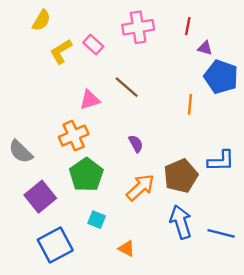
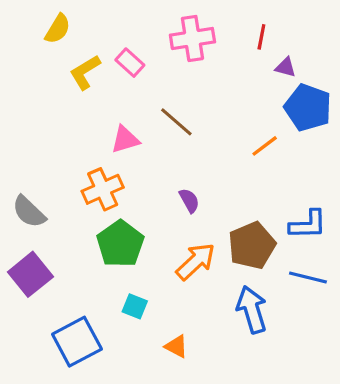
orange line: (190, 104) -> (265, 146), turned 48
purple square: (40, 197) -> (30, 274), moved
blue line: (221, 233) -> (308, 277), moved

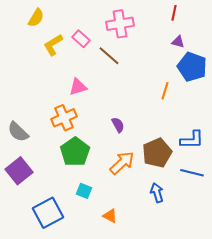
red line: (261, 37) -> (174, 13), moved
brown line: (176, 122) -> (109, 56), moved
orange line: (265, 146) -> (165, 91), turned -36
blue arrow: (252, 310) -> (157, 193), size x0.7

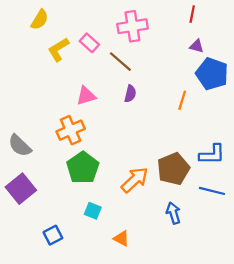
purple semicircle: (118, 125) -> (130, 94), moved, turned 42
blue square: (48, 213) -> (53, 235), size x0.6

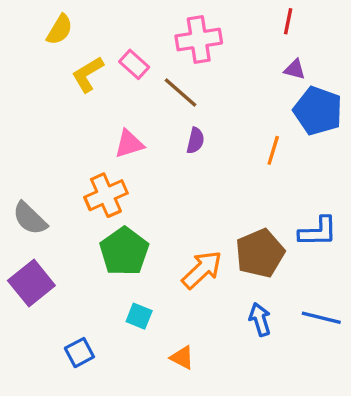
blue line: (212, 191) -> (321, 318), moved

